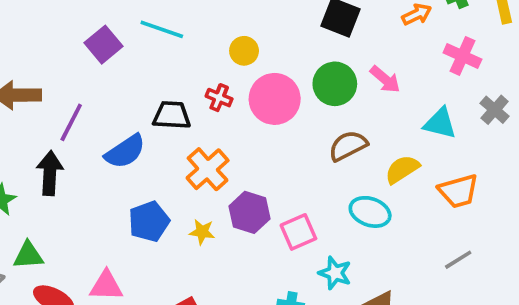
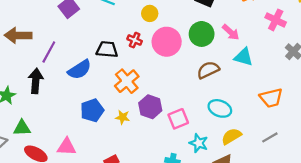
cyan triangle: (440, 123) -> (244, 57), moved
yellow semicircle: (402, 169) -> (231, 136), moved

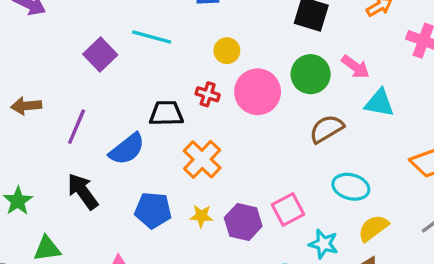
brown arrow: (18, 35) -> (26, 106), size x0.7
black arrow: (36, 81) -> (83, 191), moved, turned -35
purple hexagon: (150, 107) -> (243, 222), moved
blue pentagon: (92, 110) -> (153, 210), turned 30

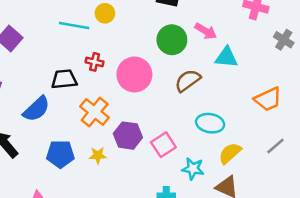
cyan line: (152, 37) -> (74, 25), moved
yellow circle: (227, 51) -> (105, 13), moved
pink circle: (258, 92) -> (134, 74), moved
purple hexagon: (243, 222) -> (128, 136), moved

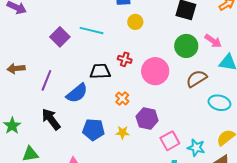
cyan line: (74, 25) -> (92, 31), moved
orange cross: (95, 112) -> (122, 98), size x0.6
cyan ellipse: (210, 123) -> (219, 103), moved
pink square: (163, 145) -> (170, 141), moved

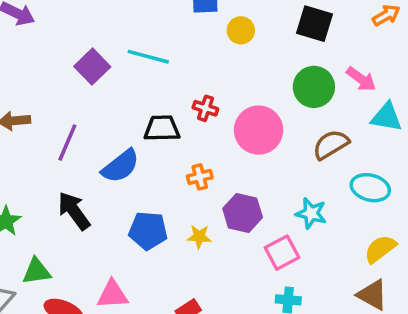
yellow circle: (135, 22) -> (241, 30), moved
orange cross: (122, 98) -> (200, 177), turned 32
cyan star: (196, 148) -> (311, 213), moved

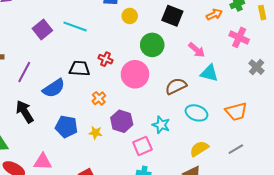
green circle: (314, 87) -> (152, 45), moved
orange cross: (200, 177) -> (99, 98), turned -32

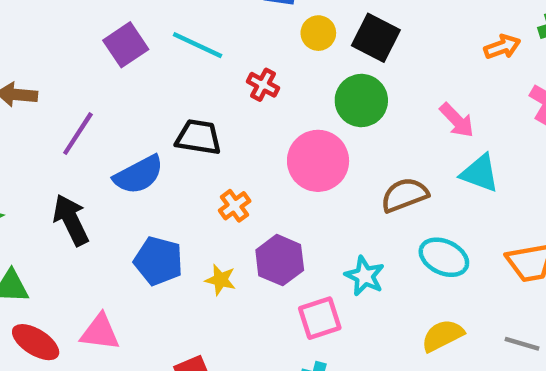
black square: (172, 16) -> (376, 38), moved
red cross: (105, 59) -> (263, 85), moved
gray line: (236, 149) -> (522, 344), turned 42

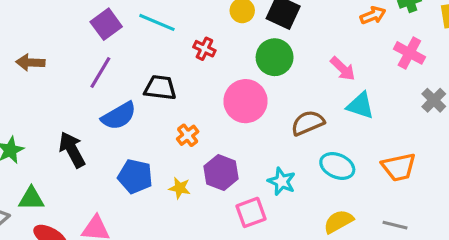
purple line: (78, 134) -> (100, 72), moved

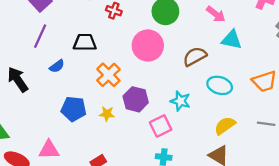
blue semicircle: (119, 116) -> (57, 66), size x0.6
orange cross: (188, 135) -> (108, 75), size x1.5
black arrow: (72, 150) -> (18, 79), moved

